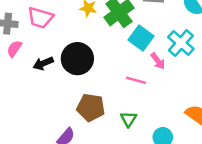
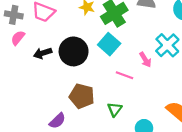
cyan square: (141, 38) -> (109, 44), moved

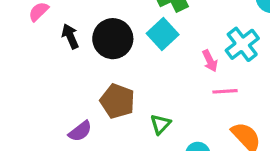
black arrow: (43, 53) -> (70, 36), turned 78
pink line: (124, 75) -> (225, 91), moved, turned -30

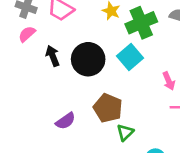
brown pentagon: (117, 101) -> (108, 108), moved
purple semicircle: (80, 131) -> (66, 121), moved

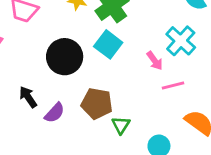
black arrow: (53, 56) -> (28, 97), moved
purple semicircle: (66, 121) -> (55, 113), moved

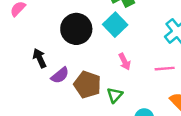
pink arrow: (155, 61) -> (125, 62), moved
brown pentagon: (97, 104) -> (87, 85), moved

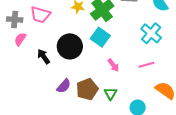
black arrow: (40, 58) -> (44, 56), moved
brown pentagon: (87, 85) -> (87, 89), turned -30

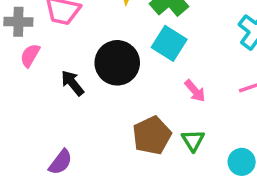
purple semicircle: (64, 86) -> (60, 162), moved

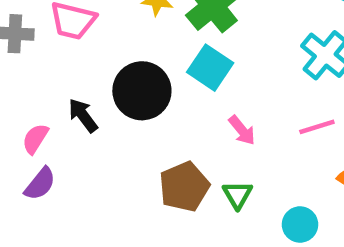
pink semicircle: (30, 55) -> (35, 139), moved
purple semicircle: (60, 162) -> (40, 184), moved

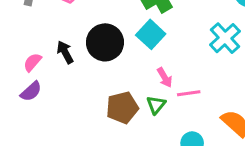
pink line: (317, 127) -> (189, 93), moved
green triangle: (237, 195) -> (156, 105), moved

